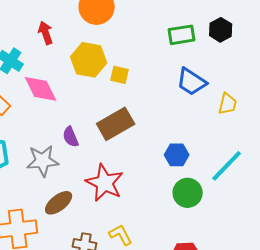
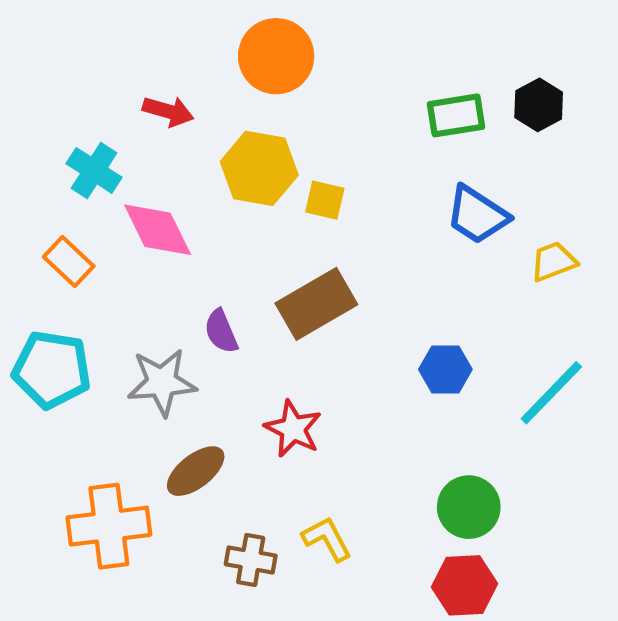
red arrow: (46, 33) -> (168, 111), turned 125
yellow trapezoid: (228, 104) -> (553, 262), turned -125
red star: (105, 183) -> (293, 429), size x0.7
green circle: (188, 193) -> (469, 507), moved

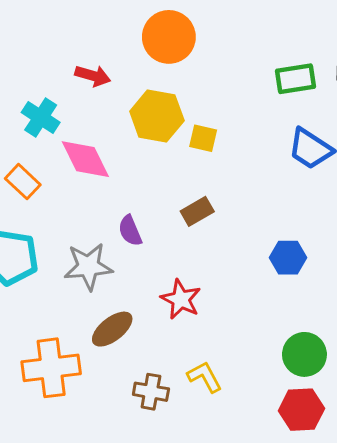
brown rectangle: (316, 304) -> (197, 211), size x0.6

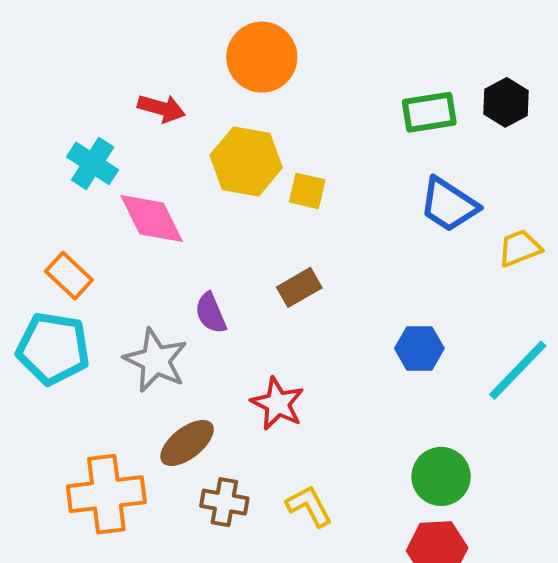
orange rectangle: (23, 182) -> (69, 276), moved
gray star: (88, 266) -> (156, 360), turned 30
brown cross: (151, 392) -> (224, 502), moved

